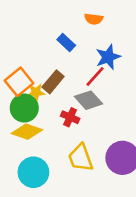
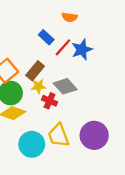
red line: (95, 77) -> (63, 47), moved
yellow star: (36, 92) -> (38, 86), moved
cyan circle: (33, 172) -> (32, 144), moved

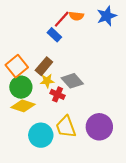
red line: (63, 47) -> (62, 19), moved
blue star: (82, 50) -> (107, 16), moved

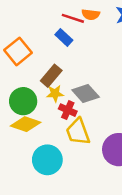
red line: (62, 19) -> (73, 18), turned 66
orange square: (17, 66) -> (18, 51), moved
yellow trapezoid: (66, 127) -> (78, 132), moved

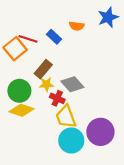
orange semicircle: (91, 14) -> (77, 26), moved
red line: (73, 18) -> (28, 39), moved
cyan circle: (47, 160) -> (71, 141), moved

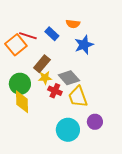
blue star: (108, 17) -> (84, 45), moved
yellow diamond: (22, 110) -> (22, 102), turned 70
yellow trapezoid: (66, 117) -> (78, 97), moved
purple circle: (100, 132) -> (95, 122), size x0.6

